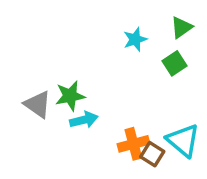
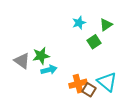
green triangle: (181, 27) -> (106, 25), moved
green square: (175, 63) -> (94, 42), moved

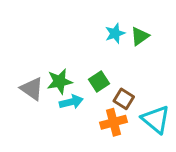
green triangle: (106, 25) -> (140, 36), moved
green square: (94, 42) -> (99, 81), moved
brown square: (89, 90) -> (124, 99), moved

